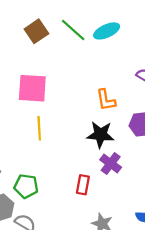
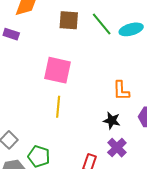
brown square: (36, 31) -> (69, 20), turned 30
black star: (100, 135) -> (112, 121), size x0.7

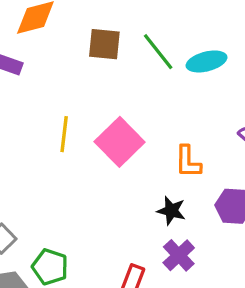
pink square: (57, 70) -> (120, 142), moved, turned 32
yellow line: (58, 107) -> (64, 134), moved

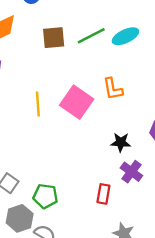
green line: (158, 52) -> (91, 36), turned -68
orange L-shape: (188, 162) -> (113, 89), moved

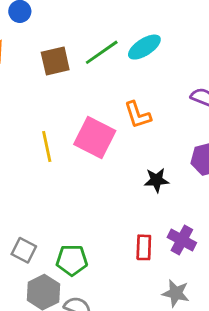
purple cross: (131, 172) -> (182, 240), moved

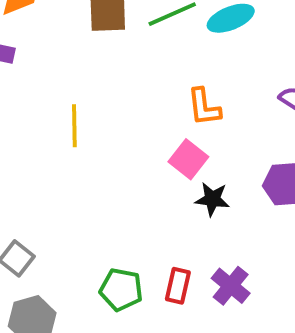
pink square: (95, 138) -> (188, 159), moved, size x0.7
green pentagon: (72, 260) -> (121, 290), moved

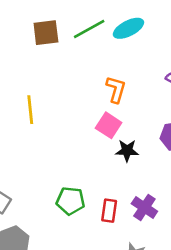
orange L-shape: (204, 107) -> (116, 89), turned -152
green pentagon: (121, 290) -> (70, 201), moved

